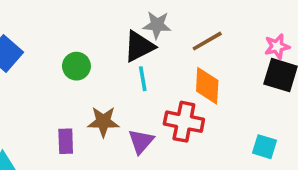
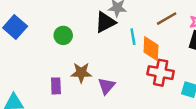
brown line: (207, 41) -> (167, 19), moved
cyan line: (143, 79) -> (133, 37), moved
red cross: (184, 122) -> (161, 73), moved

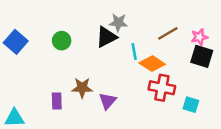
green circle: (63, 35) -> (62, 41), moved
orange diamond: (151, 49) -> (152, 64), turned -60

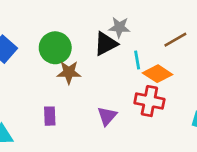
green circle: (62, 41) -> (55, 48), size x1.5
brown star: (82, 88) -> (69, 72), moved
red cross: (162, 88) -> (149, 101), moved

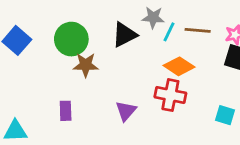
gray star: (119, 27) -> (153, 17), moved
brown line: (175, 40) -> (198, 30), turned 35
cyan line: (137, 60) -> (169, 32), moved, turned 36

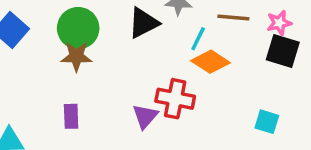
cyan line: (169, 32) -> (198, 39), moved
brown star: (86, 65) -> (76, 56), moved
red cross: (170, 95) -> (175, 99), moved

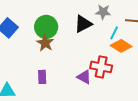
brown star: (76, 56) -> (45, 43), turned 30
purple triangle: (145, 116) -> (84, 77), turned -42

